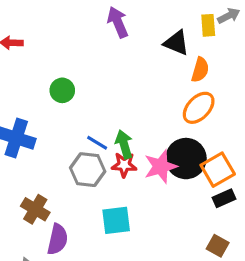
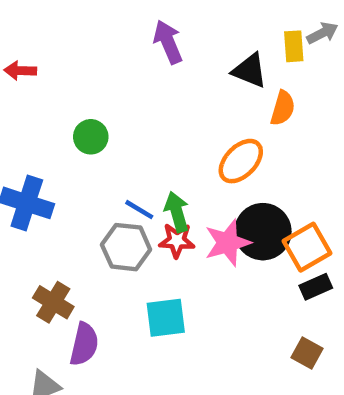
orange ellipse: (199, 108) -> (241, 161), moved

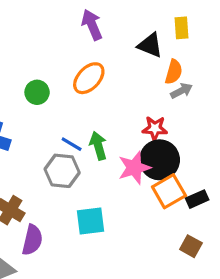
gray arrow: (322, 33) -> (182, 91), moved
orange ellipse: (241, 161) -> (89, 78), moved
red star: (177, 240) -> (155, 128), moved
orange square: (307, 247) -> (169, 191), moved

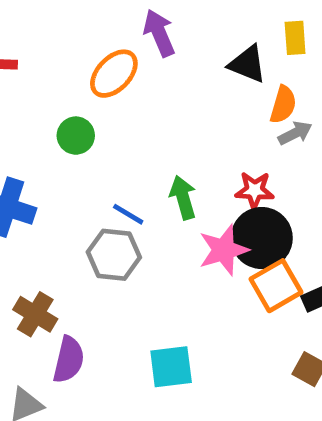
orange ellipse: (89, 78) -> (114, 74), moved
green arrow: (98, 146) -> (183, 198), moved
cyan square: (90, 221) -> (171, 367), moved

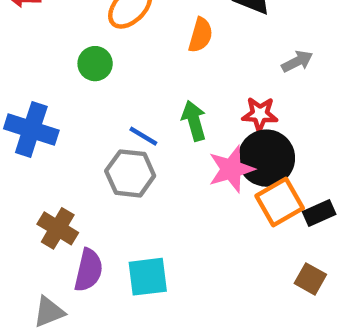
orange semicircle: (283, 105) -> (201, 35), moved
cyan square: (171, 367) -> (148, 277), moved

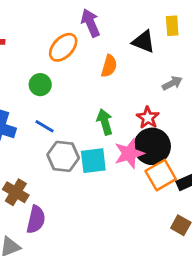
red star: (260, 114) -> (148, 118), turned 30
blue line: (143, 136) -> (44, 126), moved
cyan square: (148, 277) -> (93, 161), moved

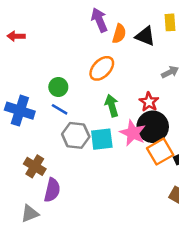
orange ellipse: (63, 47) -> (102, 68), moved
orange semicircle: (109, 66) -> (119, 34), moved
green circle: (40, 85) -> (58, 87), moved
pink star: (129, 153) -> (133, 133), turned -30

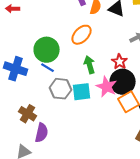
green circle: (58, 87) -> (46, 50), size x1.6

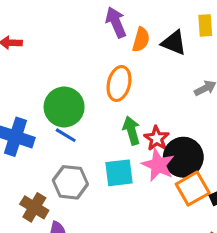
orange ellipse: (82, 35) -> (119, 83), turned -30
red star: (120, 62) -> (157, 138), moved
gray hexagon: (60, 89) -> (70, 182), moved

